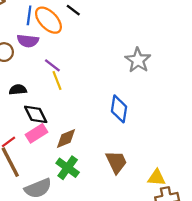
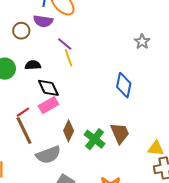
gray star: (138, 60) -> (142, 42), size x0.7
brown diamond: (66, 139) -> (69, 131), moved, turned -45
green cross: (68, 168) -> (95, 139), moved

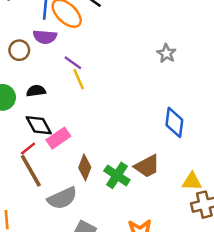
blue diamond: (124, 85) -> (174, 122), moved
black diamond: (48, 88) -> (39, 125), moved
brown trapezoid: (120, 133) -> (147, 166), turned 90

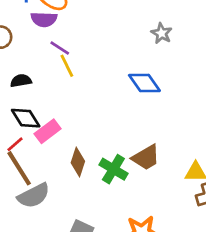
purple semicircle: (45, 37) -> (44, 19), moved
blue diamond: (174, 122) -> (144, 83), moved, turned -40
gray semicircle: (62, 198) -> (34, 196), moved

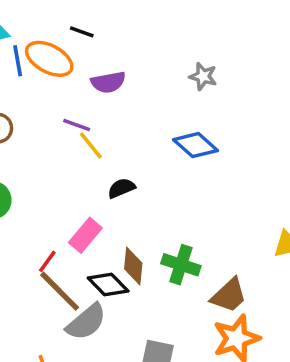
purple semicircle: (44, 19) -> (108, 82), moved
black semicircle: (21, 81) -> (121, 188), moved
black diamond: (26, 118) -> (108, 285), moved
brown trapezoid: (146, 157) -> (229, 295), moved

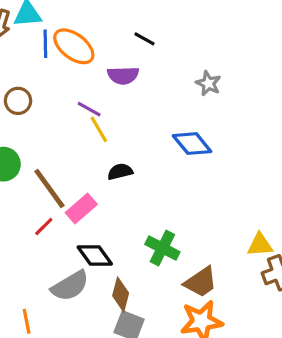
black line: (82, 32) -> (145, 39), moved
brown diamond: (133, 266) -> (121, 294), moved
brown line: (60, 291) -> (49, 189), moved

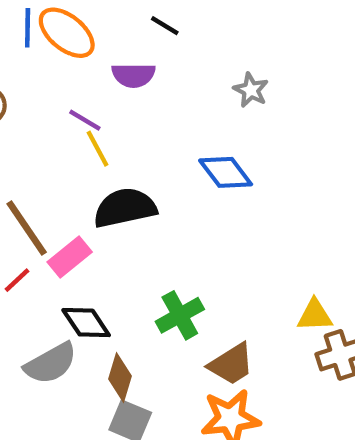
black semicircle: (120, 172) -> (125, 208), size x1.8
green cross: (162, 248) -> (180, 315), turned 32

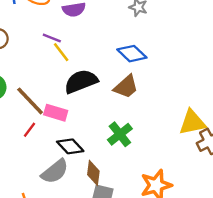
pink rectangle: (70, 257) -> (56, 113), turned 65
yellow triangle: (315, 315) -> (192, 122), size x1.4
brown trapezoid: (231, 364) -> (126, 87), moved

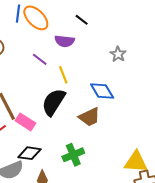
yellow line: (61, 52) -> (63, 75), moved
black semicircle: (81, 81) -> (54, 102), turned -52
black diamond: (70, 146) -> (30, 153), turned -55

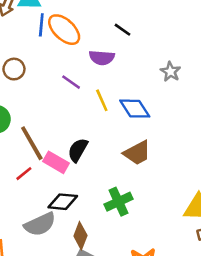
blue diamond: (102, 91) -> (135, 109), moved
black semicircle: (54, 102) -> (78, 150), moved, size x0.7

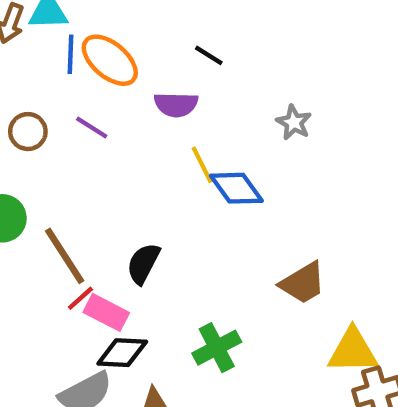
purple line: (71, 82) -> (92, 128), moved
yellow line: (102, 100) -> (202, 165), moved
brown trapezoid: (137, 153) -> (303, 283), moved
pink rectangle: (56, 162) -> (106, 312), moved
red line: (24, 174) -> (80, 298), moved

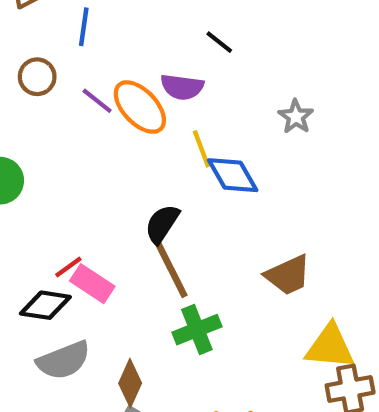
orange ellipse: (110, 60) -> (140, 107), moved
brown circle: (28, 132) -> (37, 77), moved
brown line: (65, 256) -> (171, 269), moved
black semicircle: (143, 263) -> (162, 224), moved
black diamond: (122, 353) -> (45, 305), moved

